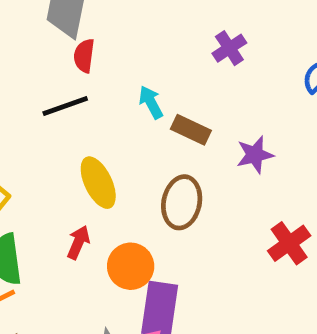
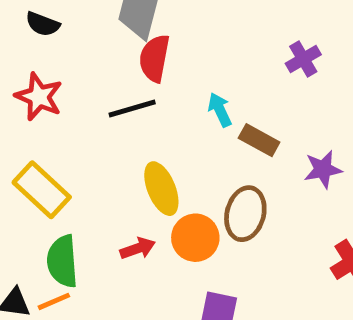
red semicircle: (84, 56) -> (155, 58), size x1.4
red arrow: (78, 242) -> (138, 248), turned 44
orange circle: (131, 266) -> (195, 238), moved

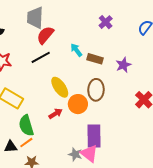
red semicircle: (155, 58) -> (45, 35), turned 42

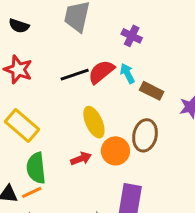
purple cross: (106, 22) -> (132, 36), moved, turned -32
red semicircle: (45, 35) -> (101, 72), moved

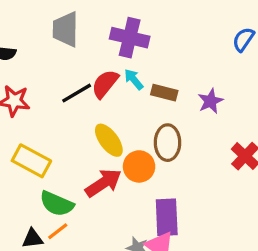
purple cross: (132, 36) -> (130, 38), size x1.6
red arrow: (81, 159) -> (103, 183), size x1.6
green semicircle: (36, 168) -> (57, 204), turned -48

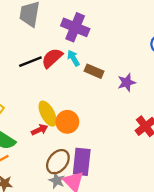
yellow ellipse: (109, 140) -> (48, 114), moved
brown ellipse: (168, 143) -> (58, 162), moved, turned 30
red arrow: (103, 183) -> (40, 130), size x0.6

